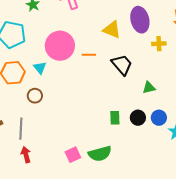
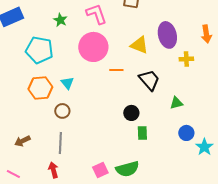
pink circle: (60, 46) -> (93, 47), moved
black circle: (138, 118) -> (131, 113), moved
gray line: (21, 129) -> (60, 143), moved

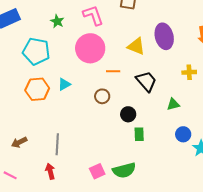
yellow cross: (186, 59) -> (189, 72), moved
cyan triangle: (67, 83) -> (64, 84), turned 40
brown circle: (62, 111) -> (102, 96), moved

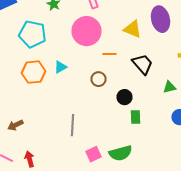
gray line: (57, 144) -> (72, 125), moved
red arrow: (50, 171) -> (30, 159), moved

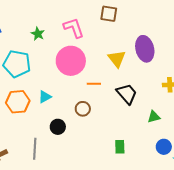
yellow triangle: (132, 29) -> (117, 59), turned 30
black circle: (124, 97) -> (58, 127), moved
gray line: (72, 125) -> (35, 149), moved

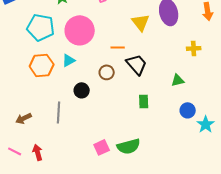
pink circle: (71, 61) -> (80, 30), moved
black trapezoid: (127, 94) -> (137, 64), moved
green rectangle: (120, 147) -> (144, 101), moved

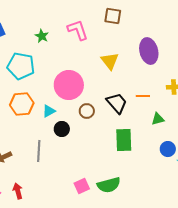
yellow triangle: (141, 22) -> (110, 61), moved
pink circle: (80, 30) -> (69, 85), moved
orange line: (118, 47) -> (143, 96), moved
cyan triangle: (69, 60) -> (49, 111), moved
green rectangle: (144, 101) -> (124, 140), size x1.6

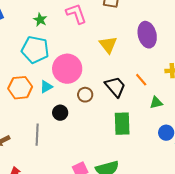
cyan pentagon: (21, 66) -> (35, 50), moved
orange line: (143, 96) -> (141, 80), turned 48
cyan triangle: (49, 111) -> (46, 87), moved

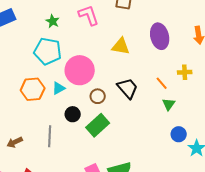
yellow triangle: (108, 45) -> (121, 46), turned -42
orange line: (141, 80) -> (162, 83), moved
green triangle: (156, 103) -> (169, 104), turned -40
green rectangle: (122, 124) -> (98, 125), moved, turned 50

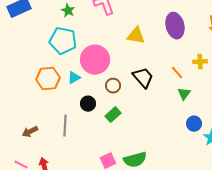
green rectangle: (98, 125) -> (113, 115), size x0.7

